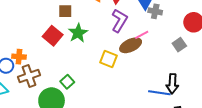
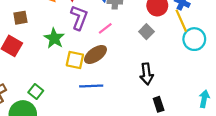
green star: (78, 33) -> (54, 38), moved
brown ellipse: (131, 45) -> (95, 54), moved
blue line: (159, 93) -> (91, 86), moved

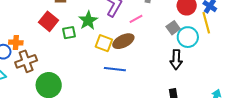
cyan circle: (194, 39) -> (188, 37), moved
black arrow: (147, 74) -> (176, 60), moved
green square: (36, 92) -> (69, 33), moved, turned 32

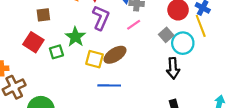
pink line: (136, 19) -> (134, 25), moved

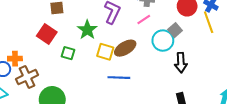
cyan circle: (183, 43) -> (163, 41), moved
green square: (56, 52) -> (68, 53), moved, turned 32

